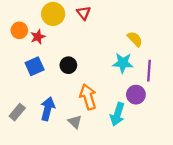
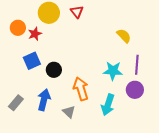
cyan star: (123, 63) -> (113, 71), moved
black circle: (68, 65) -> (54, 70), moved
purple circle: (136, 95) -> (135, 90), moved

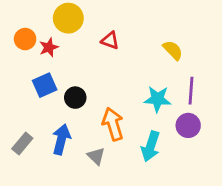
red triangle: (77, 12) -> (110, 40), moved, turned -32

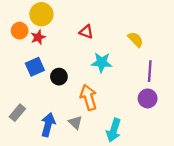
yellow circle: (68, 18) -> (41, 14), moved
cyan star: (157, 99) -> (102, 62), moved
blue arrow: (61, 139) -> (48, 125), moved
cyan arrow: (151, 146) -> (114, 130), moved

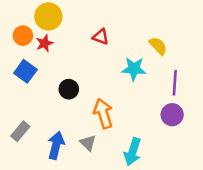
cyan star: (102, 62) -> (134, 69), moved
blue square: (35, 67) -> (25, 71), moved, turned -30

